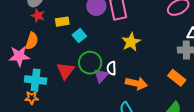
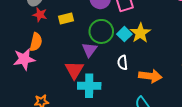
cyan square: (79, 36) -> (124, 34), moved
green circle: (90, 63) -> (101, 31), moved
purple triangle: (101, 76) -> (89, 50), moved
cyan cross: (36, 80) -> (89, 86), moved

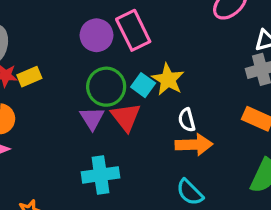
yellow rectangle: (66, 18) -> (29, 77), moved
white semicircle: (123, 63) -> (187, 120), moved
red triangle: (74, 70) -> (126, 117), moved

